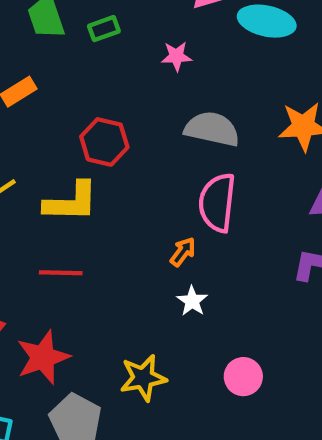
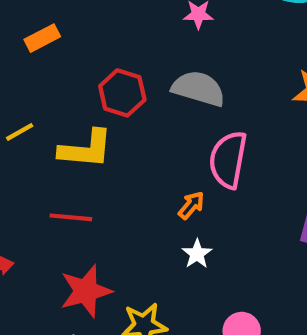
gray semicircle: (212, 129) -> (198, 89), moved
red star: (43, 357) -> (86, 291), moved

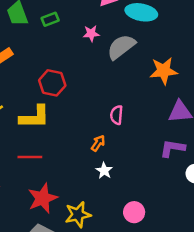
gray semicircle: (198, 89) -> (121, 47), moved, turned -48
pink semicircle: (228, 160) -> (117, 115), size x0.6

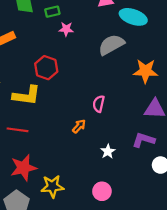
pink star: (91, 34) -> (66, 29), moved
white star: (104, 171) -> (108, 151), moved

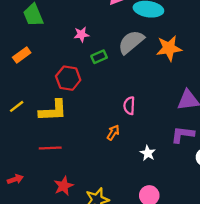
green rectangle: (52, 12) -> (99, 57), moved
orange star: (145, 71) -> (169, 48), moved
red star: (23, 168) -> (64, 186), size x0.7

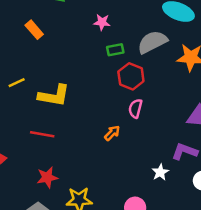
orange rectangle: (22, 55) -> (34, 30), turned 72
red hexagon: (68, 78) -> (131, 76), moved
white star: (148, 153) -> (160, 172), moved

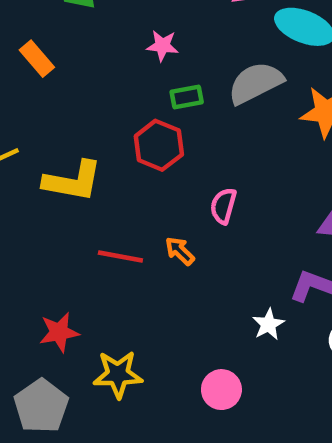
red hexagon: (131, 76) -> (159, 145), moved
orange arrow: (112, 133) -> (180, 251), turned -91
red line: (42, 134) -> (120, 256), moved

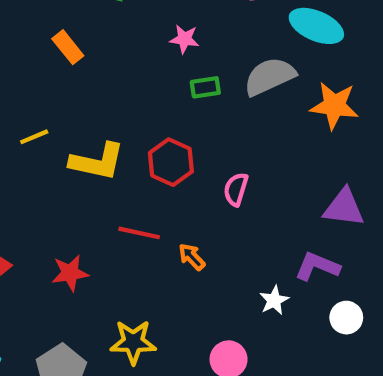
red hexagon: (159, 145) -> (171, 162), moved
orange arrow: (180, 251) -> (192, 257), moved
red star: (59, 332) -> (70, 273), moved

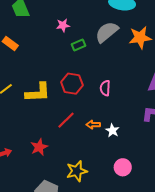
red line: (139, 233) -> (66, 120), turned -42
orange arrow: (192, 257) -> (93, 125), turned -32
white star: (274, 300) -> (112, 130), moved

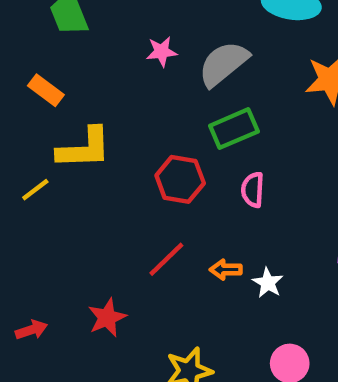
gray semicircle: (107, 32) -> (223, 64), moved
green rectangle: (78, 45) -> (234, 129), moved, size x1.5
yellow L-shape: (38, 92) -> (84, 148), moved

